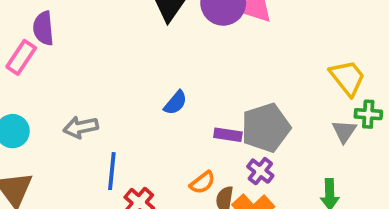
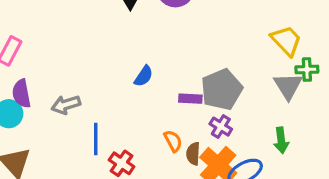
purple semicircle: (43, 28) -> (21, 94), moved
gray triangle: (344, 131) -> (288, 86), size x1.4
orange semicircle: (202, 183) -> (173, 141), turned -75

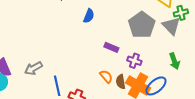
blue semicircle: (144, 76) -> (89, 16), moved
gray pentagon: (222, 89) -> (142, 25), moved
purple rectangle: (190, 99) -> (111, 47), turned 32

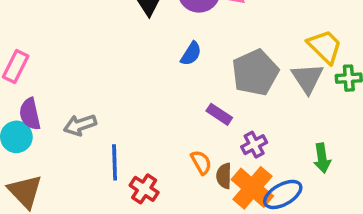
gray pentagon: (142, 25) -> (255, 73), moved
gray triangle: (171, 26) -> (307, 78), moved
purple cross: (134, 61) -> (254, 145), turned 32

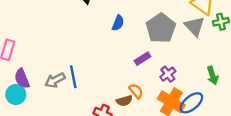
purple rectangle: (219, 114) -> (142, 59), turned -56
blue line: (115, 162) -> (73, 77), moved
brown semicircle: (224, 176) -> (124, 101), moved, turned -98

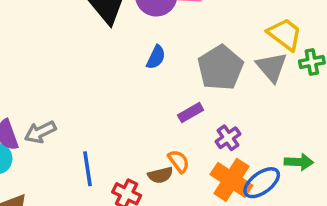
green arrow: (213, 76) -> (299, 162), moved, turned -72
blue line: (73, 77) -> (87, 169), moved
gray arrow: (55, 80) -> (40, 132), moved

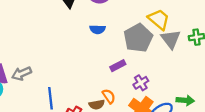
yellow trapezoid: (285, 34) -> (159, 19), moved
blue semicircle: (156, 57) -> (97, 29), turned 64

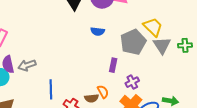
purple rectangle: (118, 66) -> (113, 65), turned -56

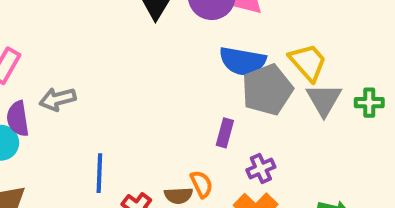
blue semicircle: (98, 31) -> (242, 61), moved, size x1.6
gray arrow: (27, 65) -> (58, 99), moved

